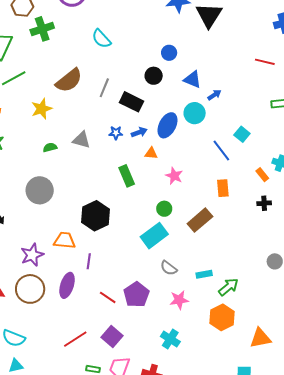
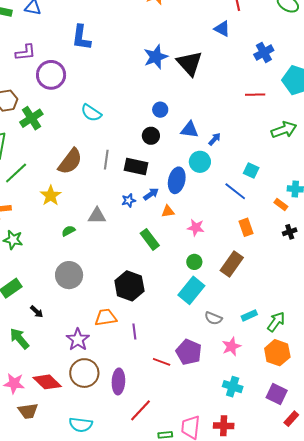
purple ellipse: (67, 285) -> (118, 381), moved
purple square: (112, 336) -> (277, 394), moved

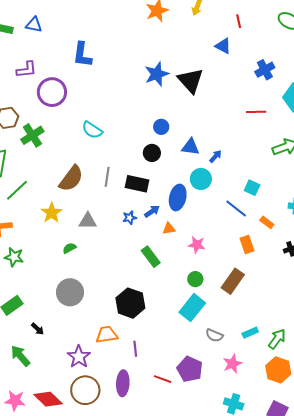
orange rectangle: (281, 205) -> (267, 222), moved
gray triangle: (97, 216) -> (88, 221), moved
purple ellipse: (118, 381) -> (123, 383), moved

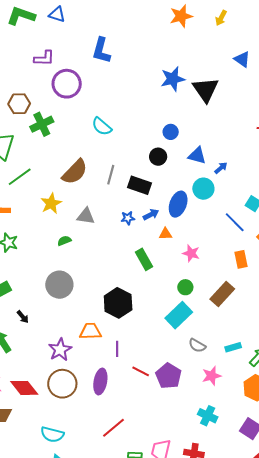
red line: (163, 379) -> (141, 371), moved

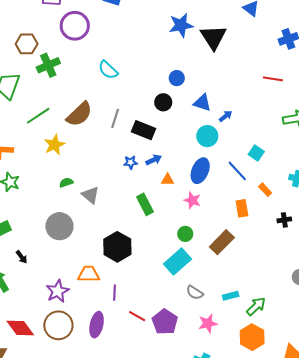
green line: (20, 177) -> (38, 116), moved
blue ellipse: (178, 204) -> (200, 171), moved
gray triangle: (86, 216) -> (90, 195), moved, turned 30

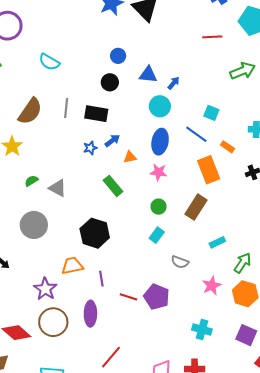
orange rectangle: (242, 208) -> (209, 170), size x1.5
cyan rectangle: (178, 261) -> (157, 235), size x0.6
cyan rectangle: (231, 296) -> (217, 242), moved
pink star: (208, 323) -> (212, 286), moved

